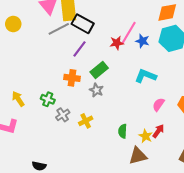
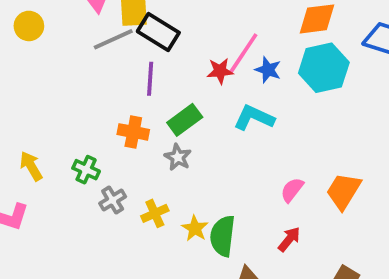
purple line: (79, 49) -> (150, 79), turned -36
cyan L-shape: (146, 76) -> (254, 118), moved
green semicircle: (123, 131) -> (223, 236), size x1.5
yellow star: (146, 136) -> (195, 228), moved

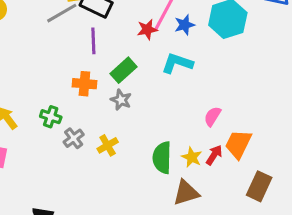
blue star: (268, 70) -> (185, 25), turned -30
orange trapezoid: (344, 191) -> (238, 144), moved
yellow star: (195, 228) -> (192, 157), moved

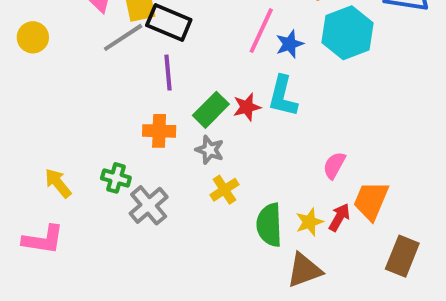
red star: (147, 29) -> (247, 107), moved
cyan L-shape: (177, 63) -> (283, 96), turned -92
gray cross: (74, 138) -> (149, 205), size x1.4
yellow cross: (108, 145) -> (224, 190), moved
yellow star: (192, 157) -> (309, 222), turned 30

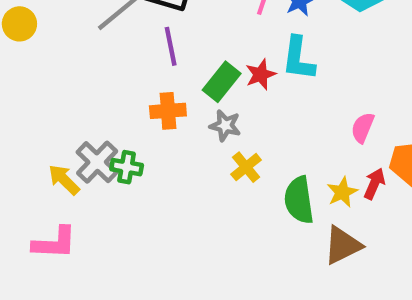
gray cross: (149, 205) -> (97, 162), moved

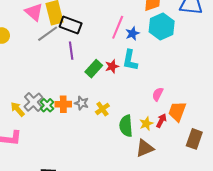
orange cross: (168, 111) -> (63, 104), moved
gray star: (225, 126) -> (82, 103), moved
green cross: (127, 167) -> (47, 105), turned 32

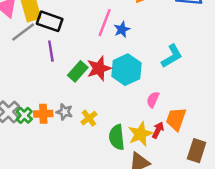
cyan hexagon: (162, 27) -> (126, 70), moved
cyan L-shape: (130, 60) -> (172, 56), moved, turned -130
red star: (112, 66) -> (99, 68), size x1.5
yellow star: (146, 124) -> (140, 134), size x1.5

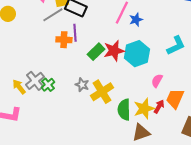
orange cross: (43, 114) -> (64, 40), moved
yellow cross: (89, 118) -> (102, 92), size x1.6

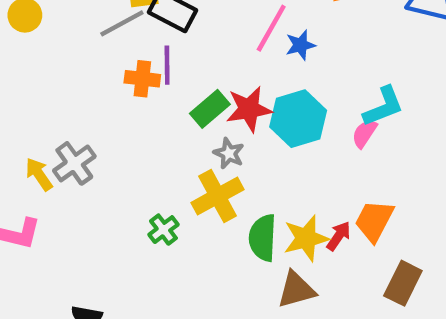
pink semicircle: (157, 81) -> (364, 133), moved
green cross: (48, 85) -> (163, 230), moved
gray star: (82, 85) -> (229, 153), moved

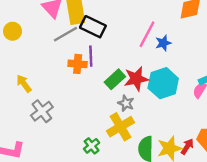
yellow arrow: (39, 174) -> (24, 84), moved

